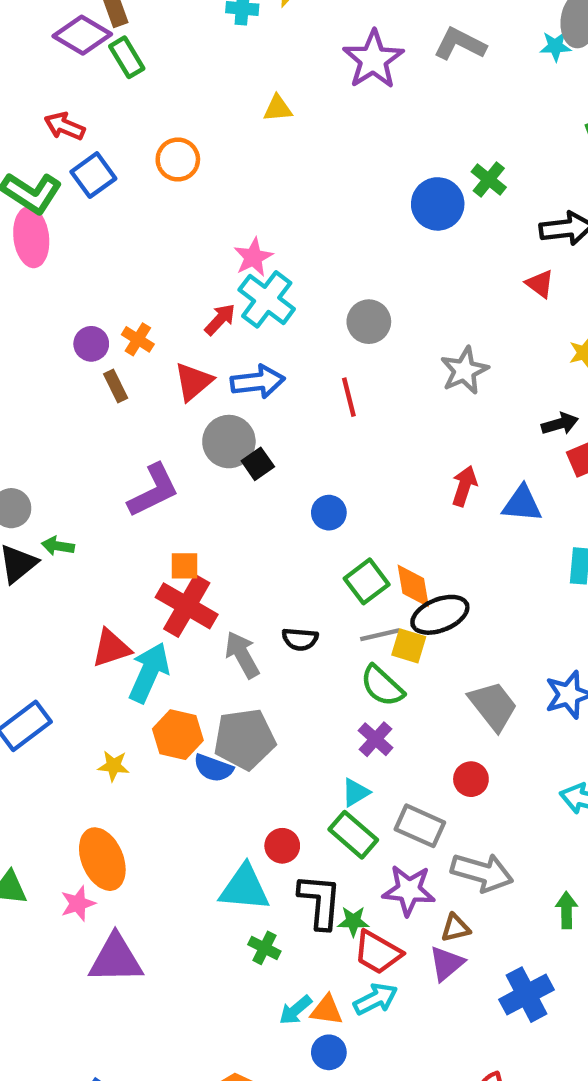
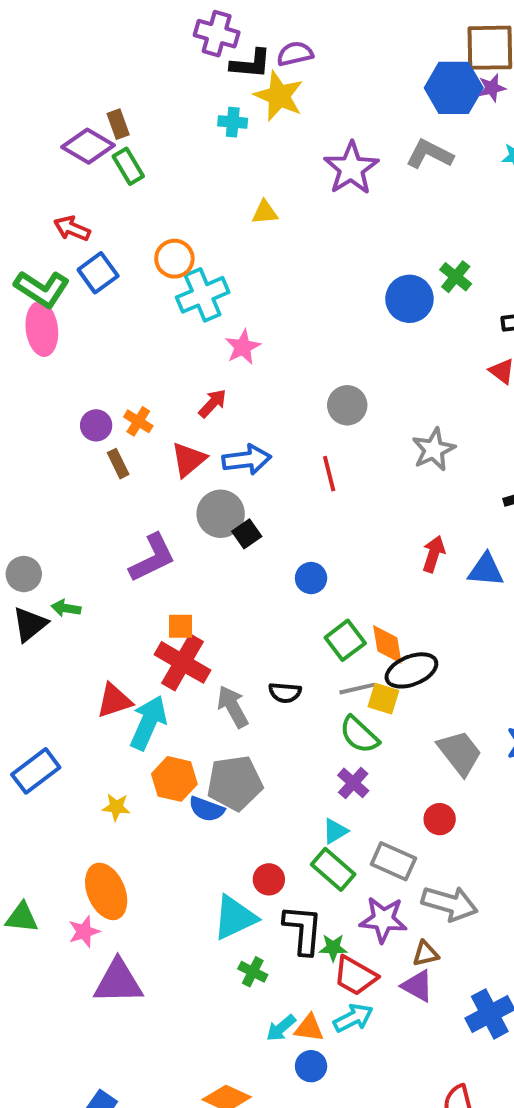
cyan cross: (267, 299) -> (203, 295), moved, turned 30
cyan triangle: (244, 888) -> (235, 918), turned -30
purple triangle: (447, 963) -> (418, 986), turned -51

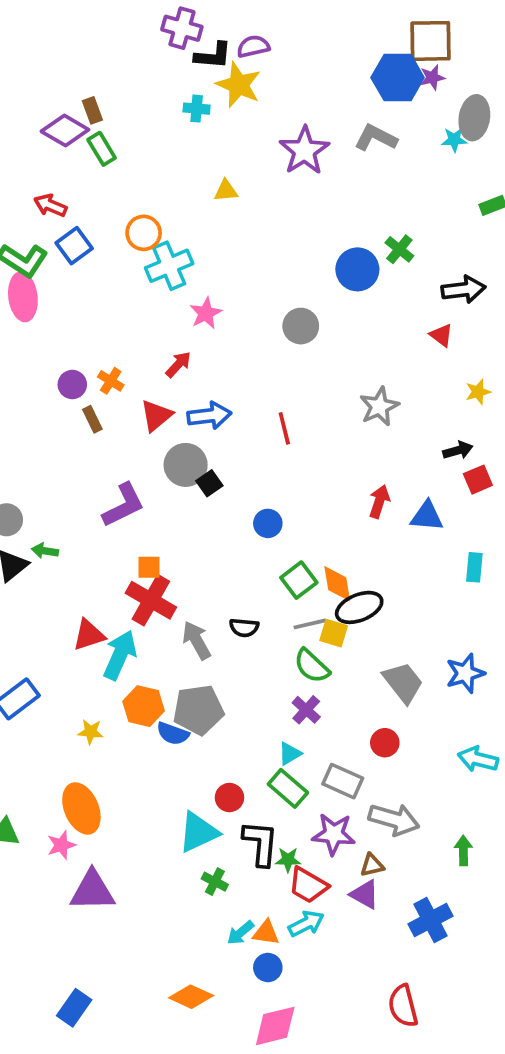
gray circle: (347, 405) -> (301, 326), moved

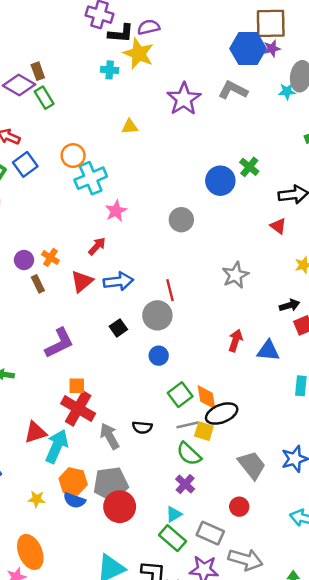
gray circle: (186, 465) -> (157, 315), moved
blue semicircle: (173, 734) -> (74, 500), moved
red circle: (229, 798) -> (120, 507), moved, size x1.6

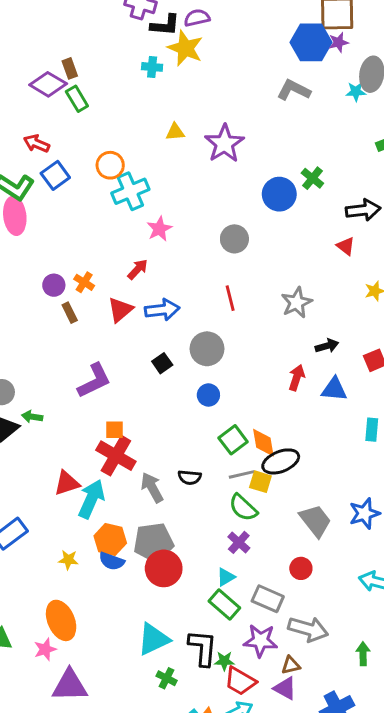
purple star: (184, 99) -> (224, 144), moved
red line: (170, 290) -> (230, 298), moved
black arrow: (290, 305) -> (327, 346), moved

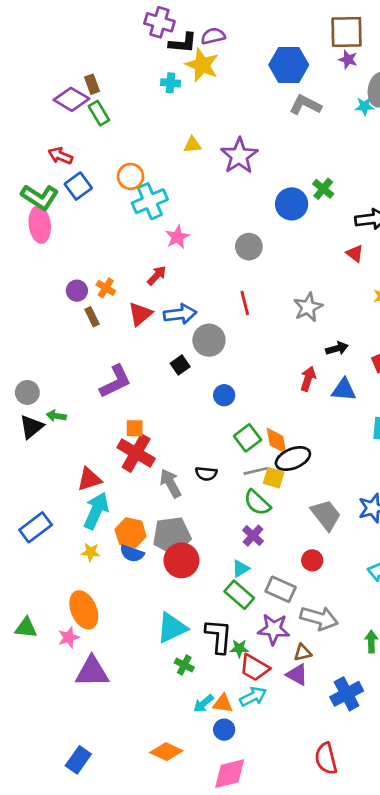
blue hexagon: (311, 42) -> (289, 65), moved
purple star: (339, 42) -> (348, 59), turned 30
gray circle: (207, 349) -> (209, 340), moved
cyan arrow: (91, 499) -> (96, 511), moved

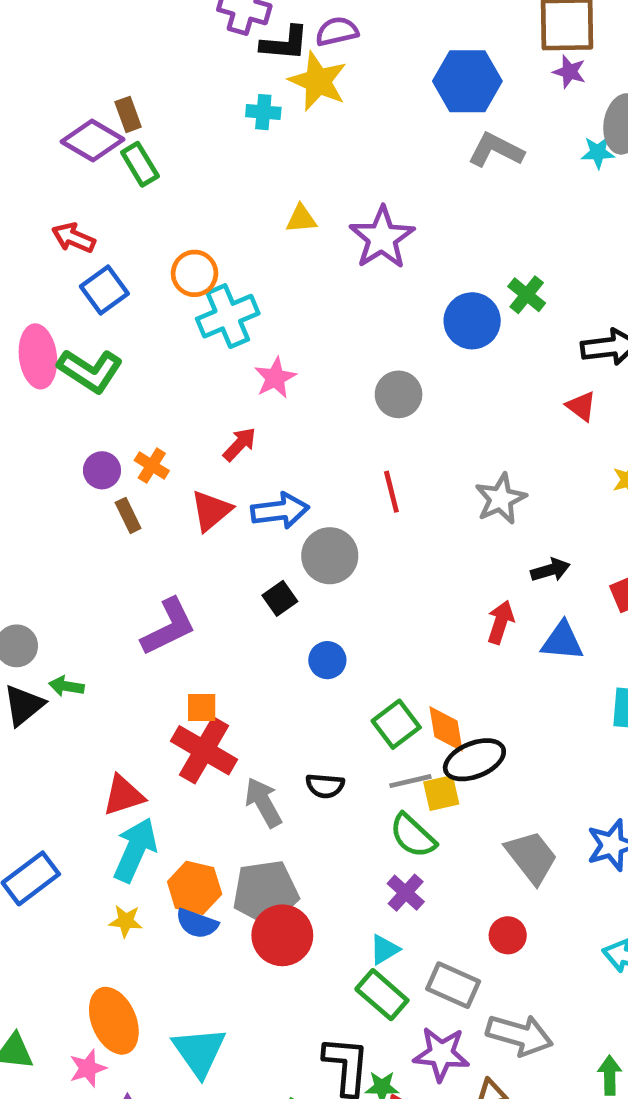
green L-shape: (40, 197) -> (90, 371), moved
blue circle: (224, 395) -> (327, 660), moved
yellow square: (274, 478) -> (441, 793), turned -30
cyan triangle: (172, 628) -> (199, 1052), moved, turned -40

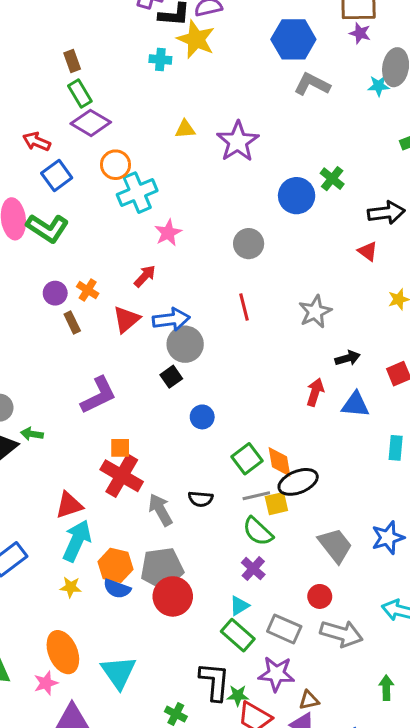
purple diamond: (93, 141) -> (91, 123), moved
gray circle: (330, 556) -> (185, 344), moved
gray arrow: (520, 1035) -> (341, 634), moved

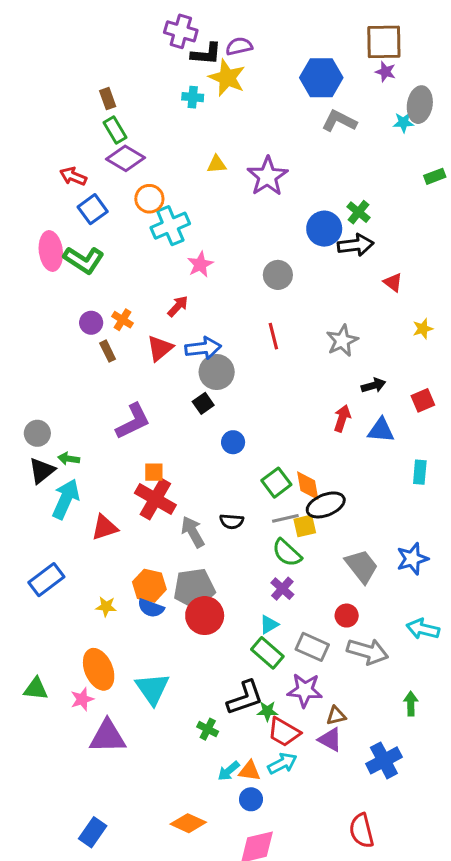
black arrow: (386, 213) -> (356, 245), moved
cyan arrow: (77, 541) -> (66, 499), moved
black L-shape: (215, 682) -> (245, 698), turned 66

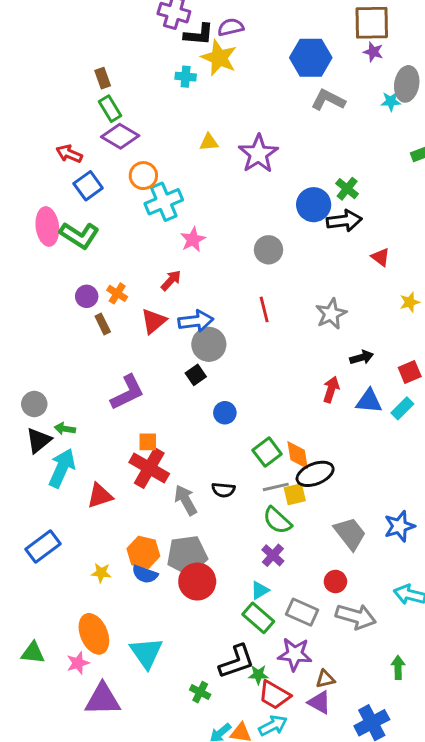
cyan rectangle: (420, 472) -> (402, 408), moved, turned 40

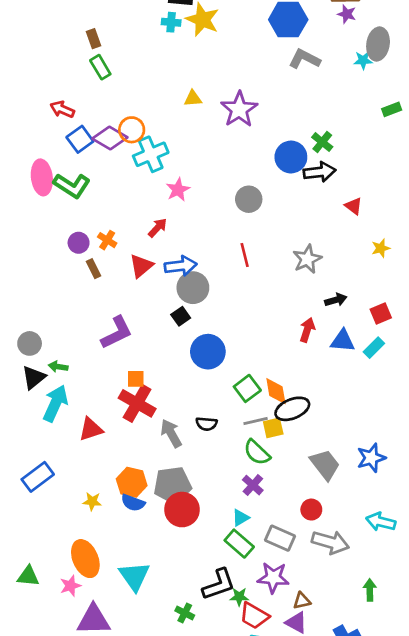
cyan cross: (186, 77) -> (171, 22), moved
purple diamond: (120, 136) -> (110, 138), moved
blue circle: (225, 413) -> (208, 352), size x1.6

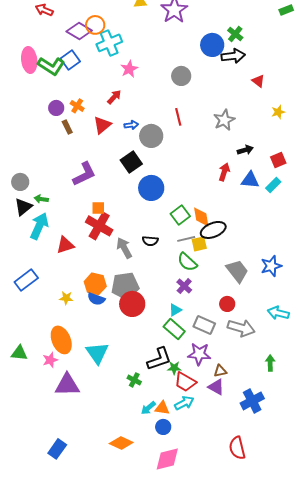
blue square: (80, 139) -> (70, 60), moved
blue arrow: (181, 266) -> (131, 125), size x0.6
gray circle: (193, 288) -> (151, 136), moved
black square: (181, 316) -> (131, 162), size x1.5

